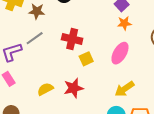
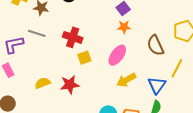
gray line: (35, 38) -> (37, 33), turned 48
yellow arrow: (125, 89) -> (126, 80), moved

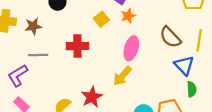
brown semicircle: (155, 45) -> (170, 37), moved
yellow square: (84, 58) -> (101, 19), moved
yellow arrow: (126, 80) -> (122, 76), moved

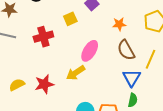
orange star: (128, 16) -> (119, 24), moved
red cross: (77, 46) -> (43, 37), turned -30

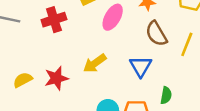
pink ellipse: (90, 51) -> (113, 17), moved
blue triangle: (132, 78) -> (141, 66), moved

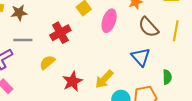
yellow arrow: (95, 63) -> (104, 79), moved
yellow semicircle: (23, 80) -> (47, 62), moved

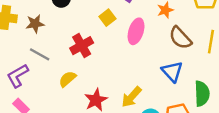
gray line: (23, 40) -> (40, 54), turned 30
green semicircle: (167, 77) -> (202, 94), size x1.5

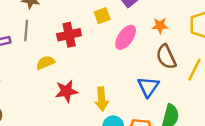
gray line: (40, 54) -> (26, 31), turned 48
yellow arrow: (132, 97) -> (102, 99), turned -65

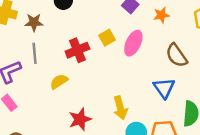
yellow square: (102, 16) -> (107, 38), moved
orange star: (160, 26) -> (161, 15), moved
red star: (66, 91) -> (80, 119), moved

